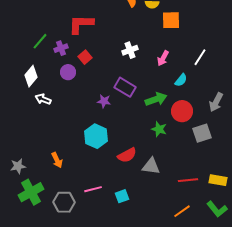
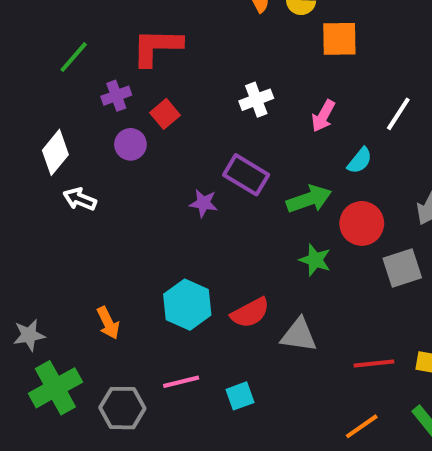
green line: (40, 41) -> (74, 57), moved
cyan hexagon: (96, 136) -> (187, 305), moved

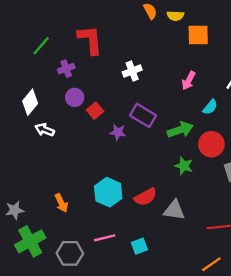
red L-shape: (157, 47) -> (90, 40), turned 84
white cross: (256, 100) -> (132, 71), moved
red square: (165, 114) -> (95, 111), moved

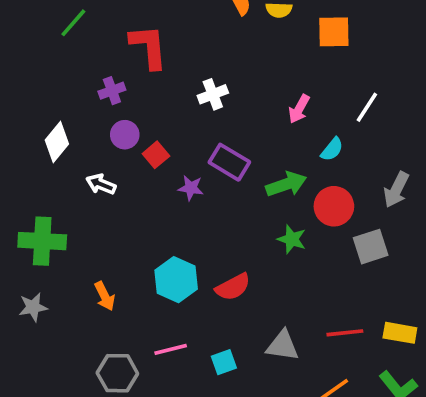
orange square: (198, 35) -> (334, 32), moved
green line: (41, 46) -> (73, 23), moved
white arrow: (45, 130) -> (101, 184), moved
gray triangle: (174, 210) -> (283, 346), moved
green cross: (30, 241) -> (42, 241), moved, turned 32

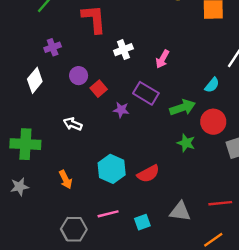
purple cross: (112, 91) -> (53, 47), moved
white cross: (213, 94) -> (123, 50), moved
pink arrow: (299, 109) -> (162, 59), moved
white arrow: (101, 184) -> (73, 124), moved

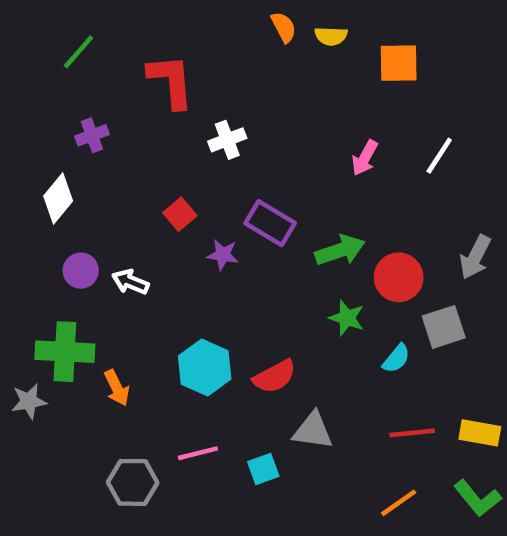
pink arrow: (162, 59) -> (365, 158), moved
purple circle: (79, 76) -> (81, 271), moved
cyan semicircle: (212, 85) -> (396, 358), moved
green cross: (25, 144) -> (65, 352), moved
gray triangle: (180, 211) -> (313, 431), moved

